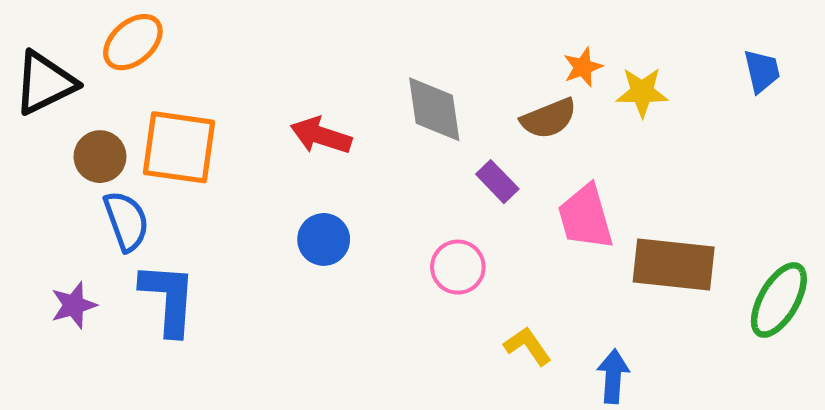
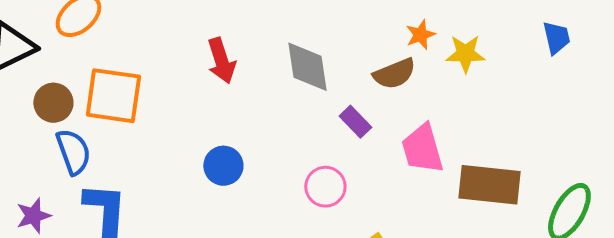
red arrow: (321, 136) -> (221, 61), moved, turned -126

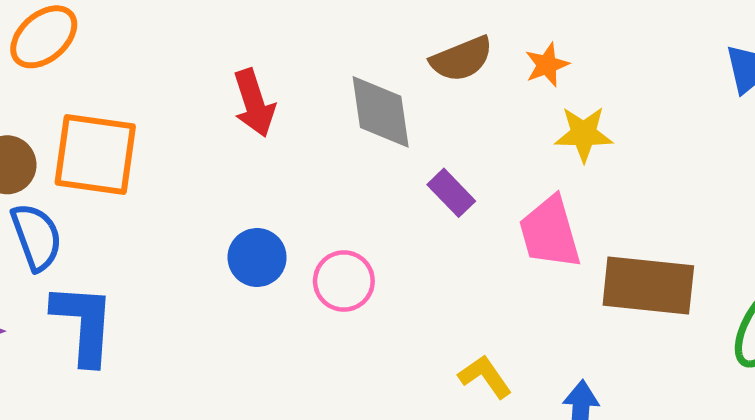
yellow star: (465, 54) -> (584, 134), moved
brown semicircle: (394, 74) -> (462, 59), moved
pink circle: (325, 187) -> (344, 281), moved

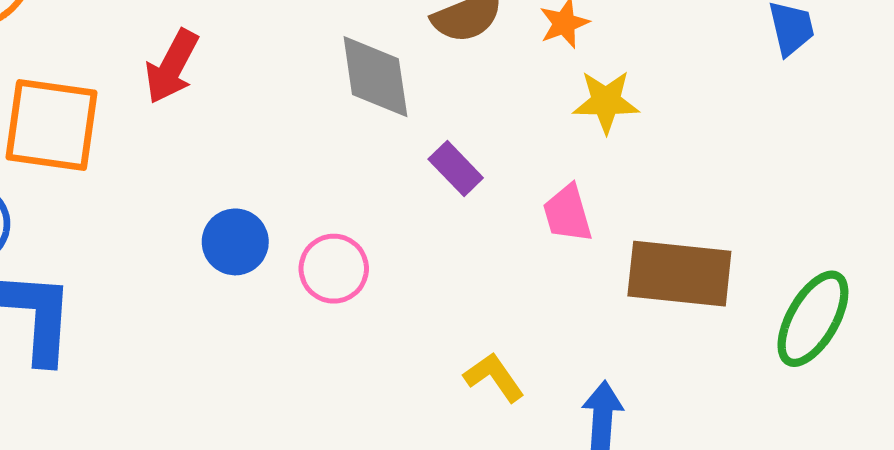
red arrow: (254, 103) -> (172, 67), moved, turned 46
pink trapezoid: (550, 232) -> (568, 214), size x0.7

